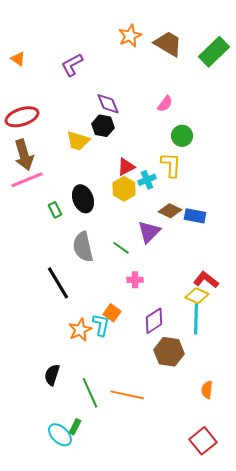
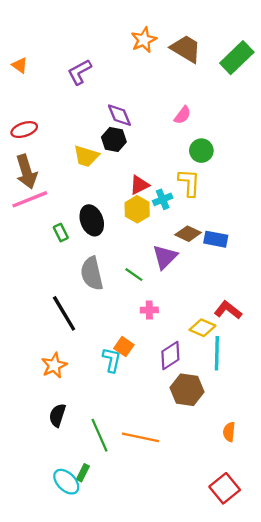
red ellipse: (22, 117) -> (24, 130), size x0.7
yellow diamond: (197, 296) -> (202, 328), moved
orange star: (80, 330) -> (54, 365), moved

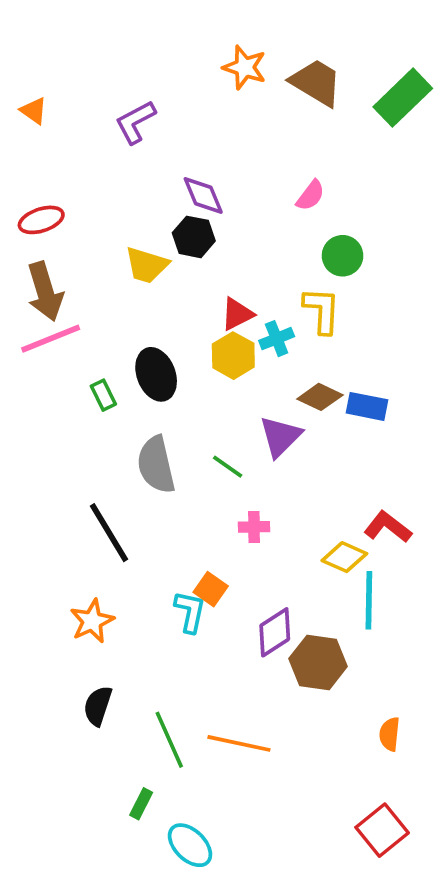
orange star: (144, 40) -> (245, 67), turned -30
purple diamond: (170, 355) -> (275, 632), moved
cyan ellipse: (66, 482) -> (190, 845), moved

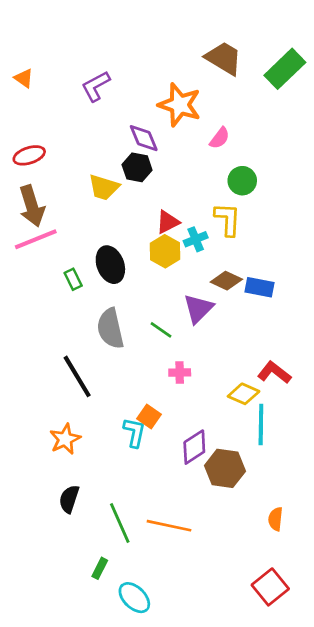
orange star: (245, 67) -> (180, 105), moved, size x1.4

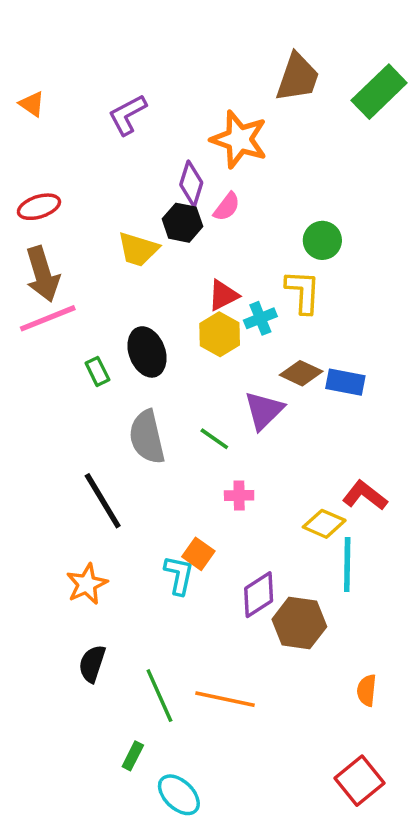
brown trapezoid: (224, 58) -> (298, 77), turned 78
purple diamond: (144, 138) -> (191, 184), turned 40
pink semicircle: (220, 138) -> (227, 207), moved

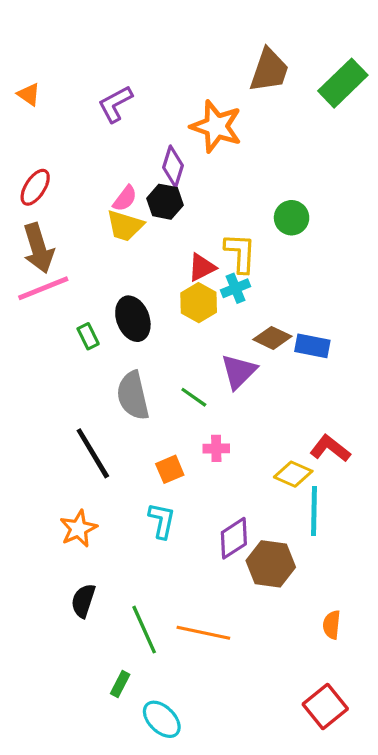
red ellipse: (39, 207) -> (35, 187), turned -39
pink semicircle: (227, 207) -> (125, 198), moved
yellow L-shape: (303, 292) -> (240, 253), moved
orange square: (198, 554) -> (170, 469), moved, turned 32

